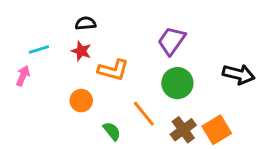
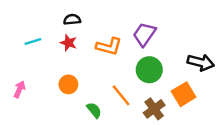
orange L-shape: (113, 70) -> (109, 46), moved
pink arrow: (23, 76) -> (19, 89), moved
orange square: (217, 130) -> (184, 94), moved

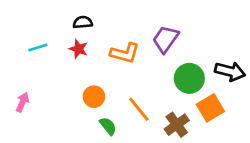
green circle: (149, 70) -> (189, 78), moved
orange circle: (68, 84) -> (94, 97), moved

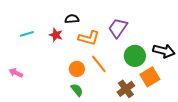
black semicircle: (83, 22) -> (72, 19), moved
orange circle: (94, 97) -> (77, 69), moved
pink arrow: (22, 102) -> (16, 73), turned -88
orange line: (139, 109) -> (99, 64), moved

